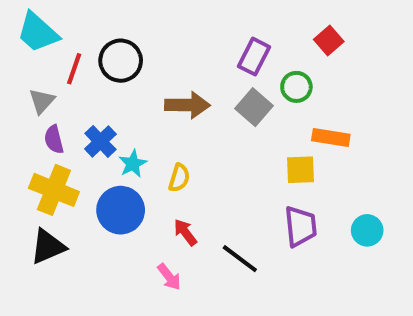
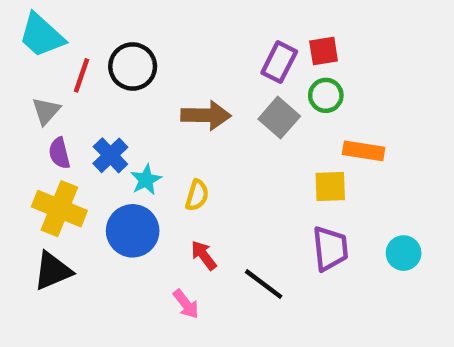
red square: (329, 40) -> (324, 51), moved, turned 32

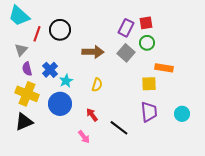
yellow semicircle: (197, 195) -> (97, 85), moved

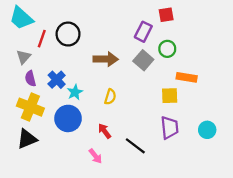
red square: (146, 23) -> (166, 15), moved

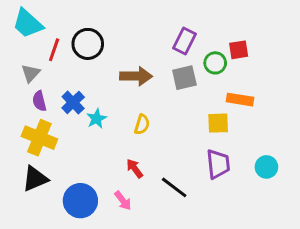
red square: (166, 15) -> (239, 50), moved
gray square: (143, 60) -> (184, 78), turned 36
blue circle: (68, 118) -> (80, 201), moved

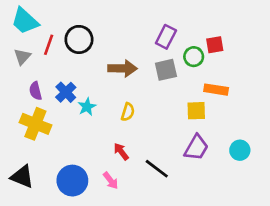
gray triangle: (31, 73) -> (22, 57), moved
purple trapezoid: (218, 164) -> (196, 148), turned 36
black triangle: (35, 179) -> (22, 177), moved, turned 45

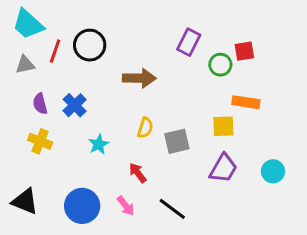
gray triangle: (22, 57) -> (25, 65), turned 36
gray square: (166, 70) -> (177, 141), moved
cyan star: (87, 107) -> (99, 144), moved
yellow cross: (35, 124) -> (40, 141), size x0.7
black line: (157, 169) -> (172, 209), moved

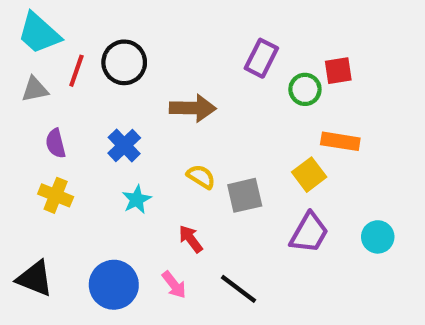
blue cross: (75, 105) -> (124, 145), moved
yellow square: (223, 126) -> (309, 175), turned -35
yellow semicircle: (145, 128) -> (201, 177), turned -75

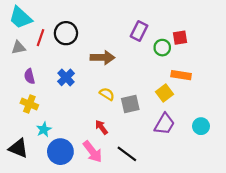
cyan star: (137, 200) -> (44, 129), moved
pink arrow: (174, 285) -> (93, 152), size x1.5

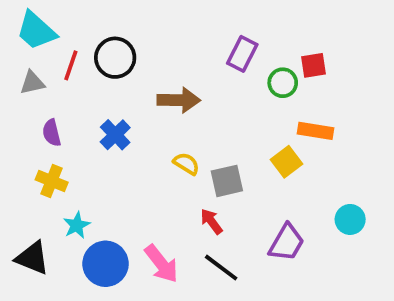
purple trapezoid: (164, 124) -> (287, 243), moved
red arrow: (101, 127) -> (211, 221), moved

